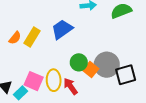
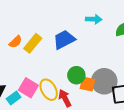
orange square: (91, 70) -> (87, 84), turned -35
yellow ellipse: (54, 80) -> (49, 90), turned -35

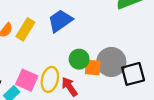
yellow ellipse: (49, 90) -> (50, 79), turned 50

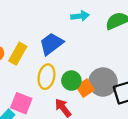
orange square: (93, 67) -> (85, 88), turned -36
yellow ellipse: (50, 79) -> (46, 77), moved

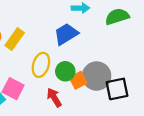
blue trapezoid: (51, 44) -> (66, 34), moved

